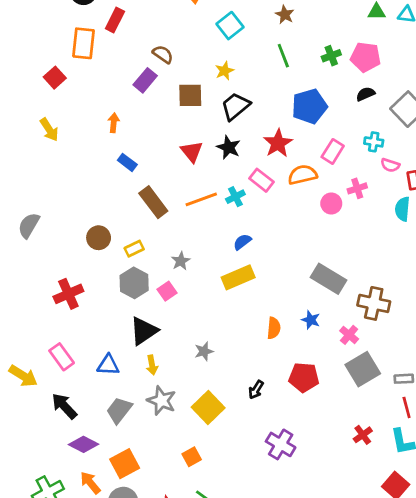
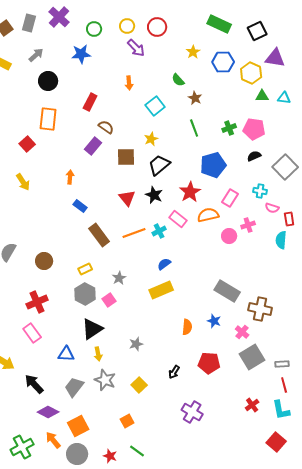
red rectangle: (115, 20) -> (90, 102), moved
brown circle: (99, 238) -> (44, 261), moved
pink rectangle: (62, 357) -> (32, 333), moved
yellow square: (208, 407) -> (139, 385), size x0.7

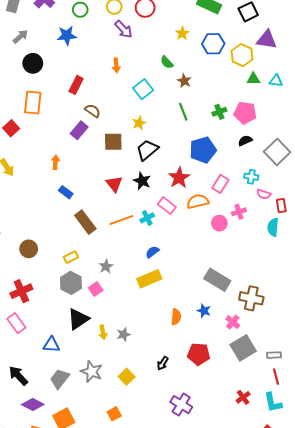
yellow arrow: (98, 354) -> (103, 332), moved

